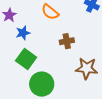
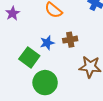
blue star: (23, 33) -> (47, 43), moved

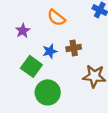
purple star: (13, 13) -> (23, 31), moved

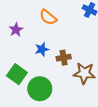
brown cross: (74, 48) -> (64, 58), moved
green square: (31, 66) -> (17, 74), moved

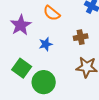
purple star: (16, 30) -> (21, 25), size x1.5
brown cross: (64, 58) -> (81, 37), moved

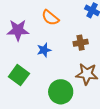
purple star: (21, 25) -> (18, 30), turned 30
green circle: (44, 82) -> (61, 92), moved

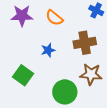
purple star: (18, 30) -> (22, 16), moved
brown cross: (81, 43) -> (85, 43), size x1.5

